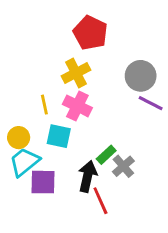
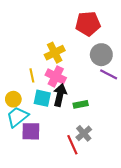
red pentagon: (90, 33) -> (88, 24), moved, turned -30
green rectangle: (106, 155) -> (81, 104), moved, turned 32
gray cross: (123, 166) -> (84, 133), moved
black arrow: (87, 176) -> (60, 95), moved

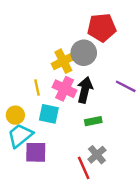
gray circle: (101, 55) -> (84, 53), moved
black arrow: (60, 95) -> (85, 90), moved

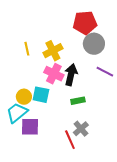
gray circle: (84, 53) -> (94, 44), moved
yellow line: (37, 88) -> (27, 49), moved
yellow circle: (15, 115) -> (24, 97), moved

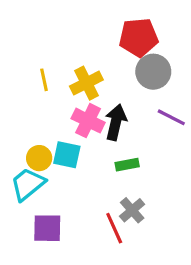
purple square: (30, 127) -> (47, 228), moved

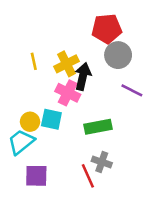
black arrow: (116, 122) -> (83, 76), moved
green rectangle: (127, 165) -> (98, 127), size x1.5
gray cross: (132, 210) -> (102, 162), turned -30

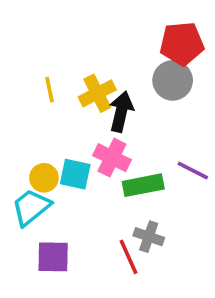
red pentagon: (107, 29) -> (182, 44), moved
purple line: (132, 90) -> (193, 170), moved
pink cross: (68, 93) -> (112, 158), moved

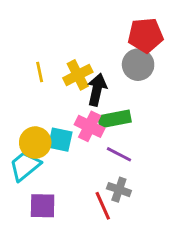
purple line: (193, 170) -> (119, 154), moved
yellow circle: (44, 178) -> (35, 143), size x1.4
green rectangle: (143, 185) -> (115, 119), moved

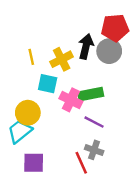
black arrow: (97, 90) -> (86, 46), moved
cyan square: (60, 140) -> (48, 84), moved

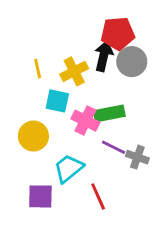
red pentagon: (115, 28) -> (118, 33), moved
cyan trapezoid: (20, 131) -> (69, 168), moved
gray cross: (94, 150) -> (137, 157), moved

